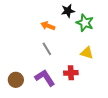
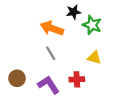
orange arrow: (48, 26) -> (52, 28), size x1.5
brown circle: (16, 80) -> (17, 78), moved

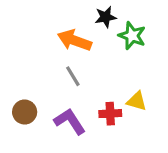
yellow triangle: (94, 58) -> (137, 101), moved

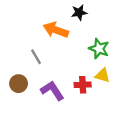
green star: (132, 36) -> (99, 49), moved
gray line: (73, 76) -> (36, 57), moved

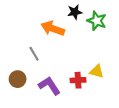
green star: (99, 49) -> (97, 21), moved

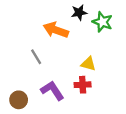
yellow triangle: (97, 71) -> (88, 64), moved
brown circle: (18, 79) -> (19, 100), moved

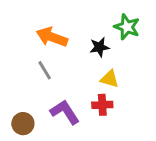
black star: (79, 13) -> (99, 47), moved
orange arrow: (56, 30) -> (52, 37), moved

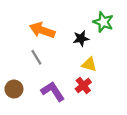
red cross: (102, 105) -> (83, 85), turned -35
brown circle: (23, 124) -> (14, 89), moved

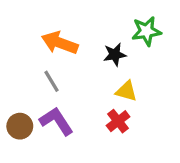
green star: (103, 22) -> (146, 31), turned -30
purple L-shape: (53, 91) -> (56, 121), moved

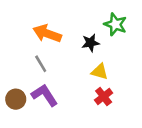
green star: (146, 31) -> (115, 24), turned 30
red cross: (118, 121) -> (104, 97), moved

